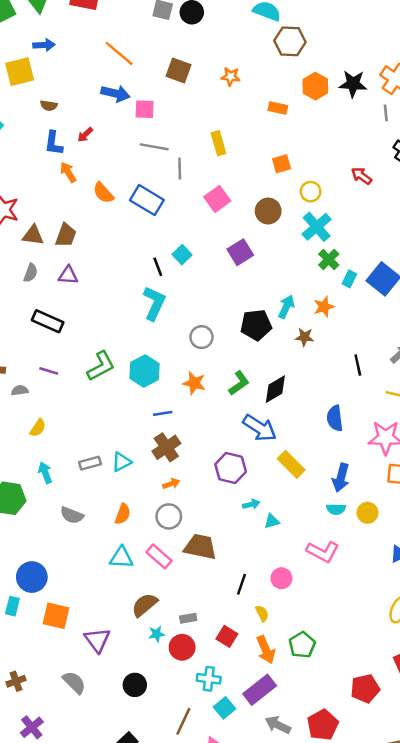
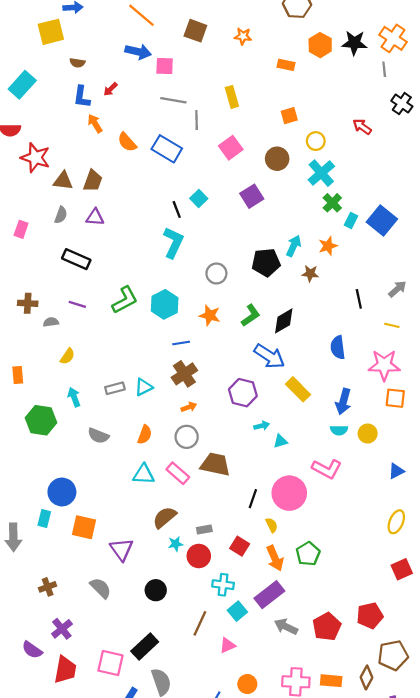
pink circle: (281, 578) -> (289, 493), size x1.8
red pentagon: (365, 689) -> (370, 616), moved

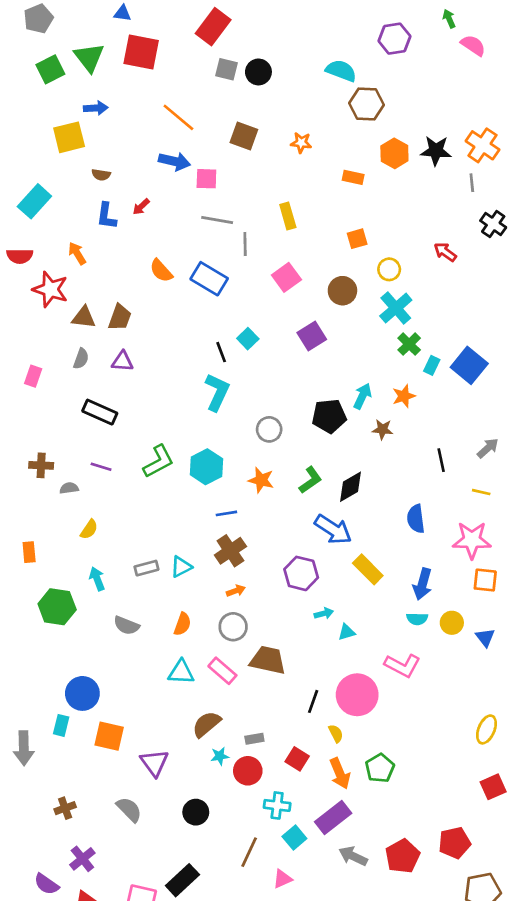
orange arrow: (95, 123) -> (77, 253), moved
blue triangle: (396, 471) -> (485, 637), moved, turned -42

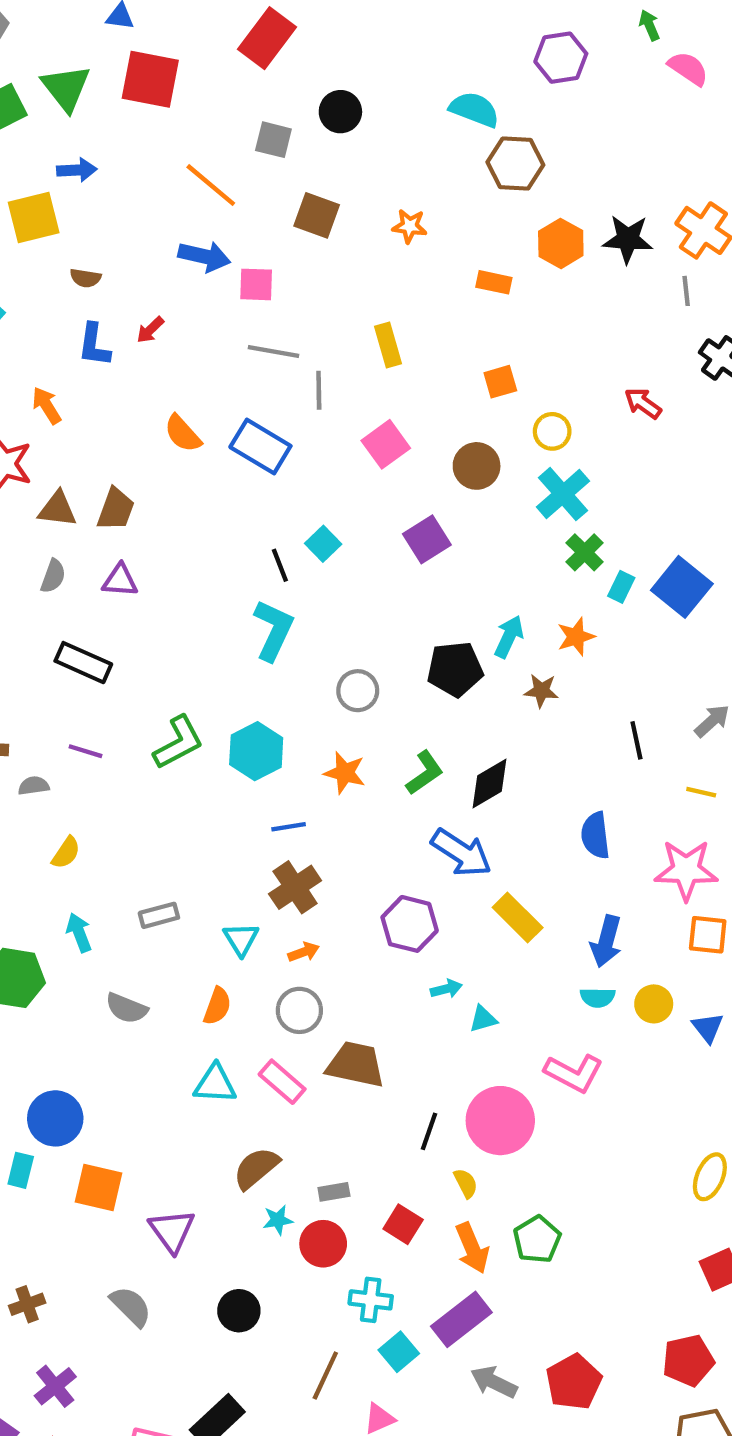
gray square: (226, 69) -> (273, 140), moved
cyan triangle: (181, 567) -> (241, 939), moved, turned -35
red pentagon: (454, 843) -> (688, 1360), moved

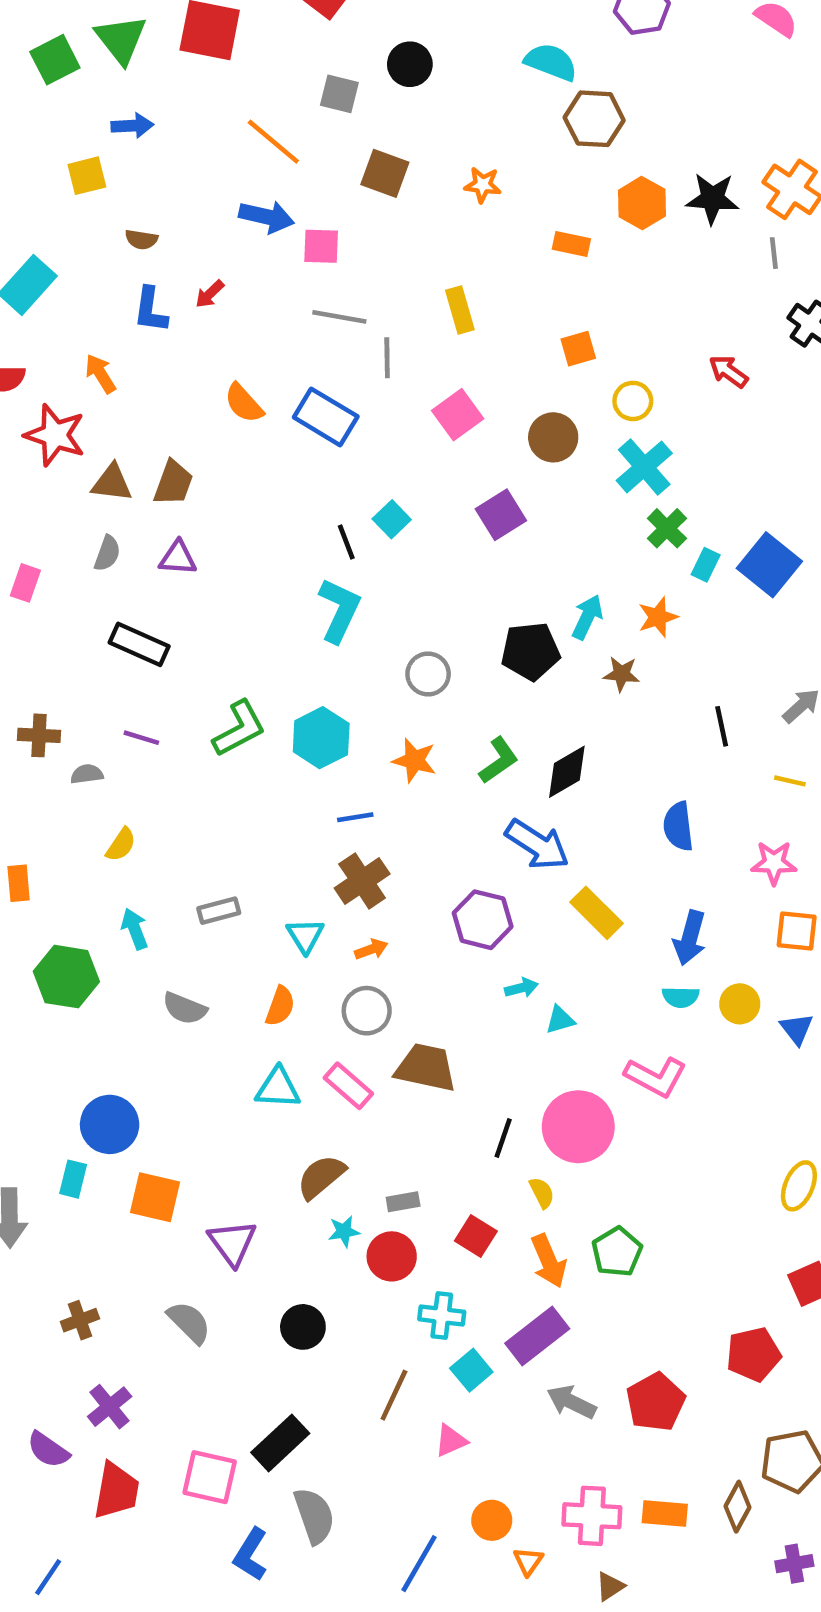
yellow square: (34, 217) -> (87, 176), size x0.7
pink star: (686, 870) -> (774, 863), size x0.7
red pentagon: (688, 1360) -> (753, 1354), moved

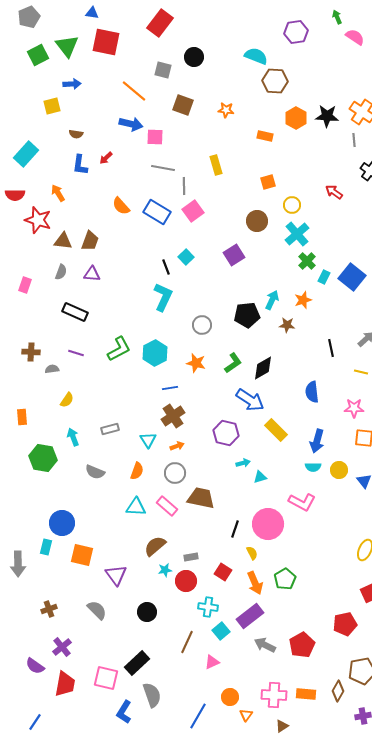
pink square: (458, 415) -> (193, 211), moved

